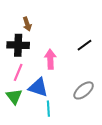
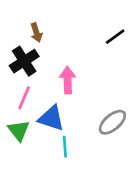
black cross: (18, 45) -> (24, 61), turned -35
black line: (85, 45) -> (115, 37), moved

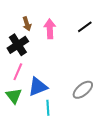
pink arrow: (68, 80) -> (50, 29), moved
blue triangle: (51, 118) -> (38, 87), turned -40

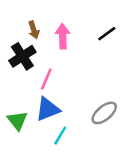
pink line: (18, 72) -> (46, 79), moved
cyan line: (48, 108) -> (60, 136), turned 35

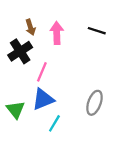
black line: (107, 34) -> (97, 31), turned 54
gray ellipse: (104, 113) -> (94, 103), turned -30

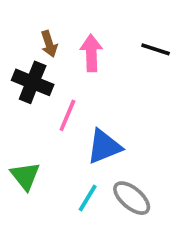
black cross: (20, 51) -> (33, 82), turned -35
blue triangle: (43, 99) -> (104, 147), moved
gray ellipse: (94, 103) -> (132, 198), moved, turned -70

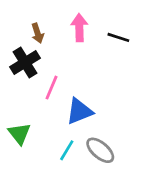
pink arrow: (91, 53) -> (79, 28), moved
black cross: (33, 82) -> (25, 62), turned 36

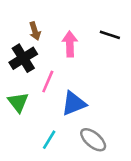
pink arrow: (79, 28) -> (70, 44), moved
green triangle: (19, 134) -> (18, 102), moved
cyan line: (67, 150) -> (49, 140), moved

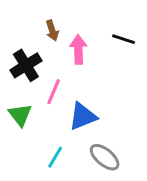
brown arrow: (35, 31) -> (52, 30), moved

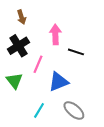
brown arrow: (52, 30) -> (22, 17), moved
black line: (124, 39) -> (76, 52), moved

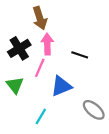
brown arrow: (22, 17) -> (40, 18), moved, size x1.5
pink arrow: (55, 35) -> (47, 44), moved
gray ellipse: (74, 110) -> (94, 110), moved

